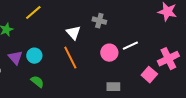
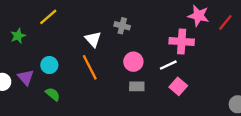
white line: (130, 46) -> (168, 65), moved
purple triangle: (15, 58) -> (26, 77), moved
pink cross: (168, 59) -> (182, 41), moved, turned 30
gray rectangle: (113, 87) -> (137, 86), moved

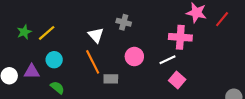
yellow line: (48, 17) -> (47, 33), moved
purple triangle: (26, 77) -> (32, 71), turned -49
gray rectangle: (137, 86) -> (111, 79), moved

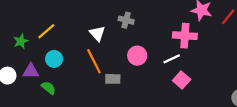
green star: (24, 32) -> (21, 41), moved
green semicircle: (57, 88) -> (49, 88), moved

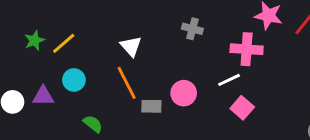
gray cross: (126, 20) -> (192, 29), moved
green star: (21, 41) -> (34, 40), moved
pink circle: (137, 56) -> (184, 93), moved
green semicircle: (49, 88) -> (93, 124), moved

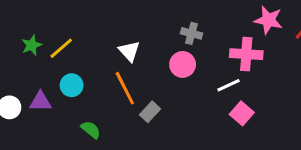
pink circle: (184, 93) -> (183, 64), moved
gray rectangle: (151, 106) -> (150, 112), turned -48

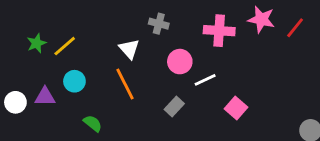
gray cross: (191, 33) -> (159, 24), moved
pink cross: (246, 54) -> (219, 31), moved
white line: (228, 85) -> (205, 80), moved
gray rectangle: (150, 112) -> (174, 107), moved

